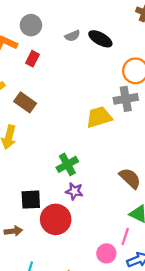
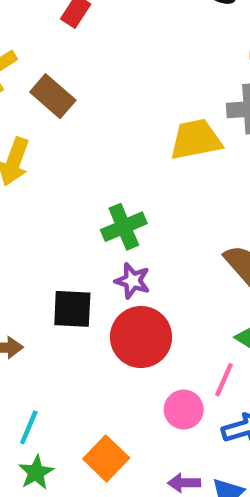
black square: (31, 200) -> (72, 309), moved
red circle: (56, 219) -> (141, 337), moved

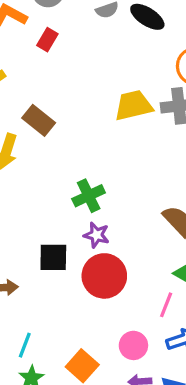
brown rectangle: (53, 96) -> (39, 120), moved
yellow trapezoid: (196, 140) -> (133, 105), moved
pink circle: (184, 410) -> (133, 345), moved

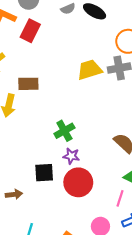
red rectangle: (47, 40) -> (30, 31), size x1.5
brown rectangle: (39, 120) -> (28, 84), turned -36

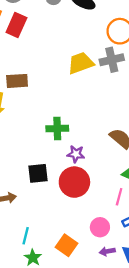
green cross: (64, 131) -> (57, 128), turned 30
purple star: (71, 156) -> (76, 154), moved

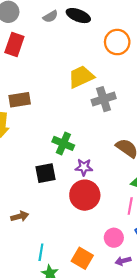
gray cross: (112, 60) -> (104, 99), moved
green cross: (57, 128) -> (63, 143), turned 30
black square: (38, 173) -> (46, 173), moved

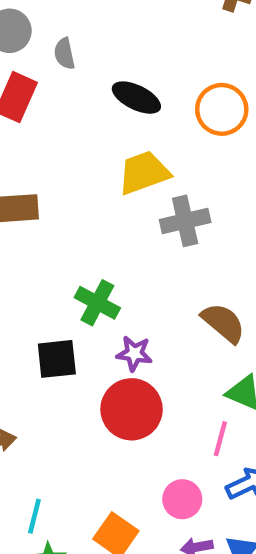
gray semicircle: (50, 16) -> (64, 54), moved, turned 104
black ellipse: (78, 16) -> (136, 98), moved

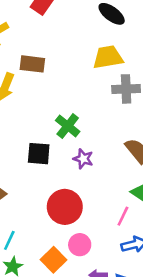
red circle: (132, 409) -> (65, 207), moved
pink circle: (182, 499) -> (80, 245), moved

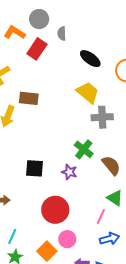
yellow trapezoid: (108, 57) -> (88, 93), turned 50
green cross: (68, 126) -> (84, 149), moved

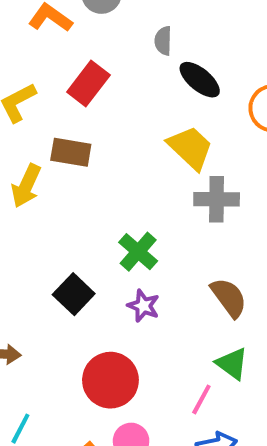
gray semicircle: (62, 33) -> (163, 41), moved
red rectangle: (37, 49) -> (88, 84), moved
green cross: (84, 149) -> (138, 252), moved
black square: (34, 168) -> (74, 294), turned 36

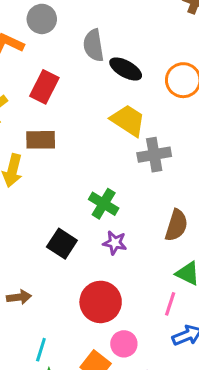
gray semicircle: (163, 41) -> (94, 45), size x1.5
brown semicircle: (229, 298) -> (176, 225), turned 64

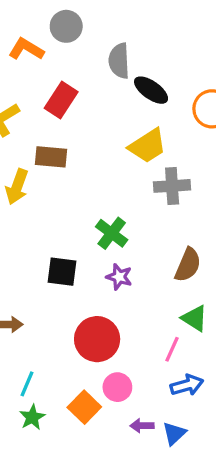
yellow trapezoid: (128, 120) -> (148, 146), turned 108
black square: (62, 244) -> (62, 272), turned -32

